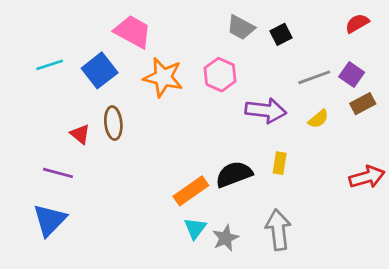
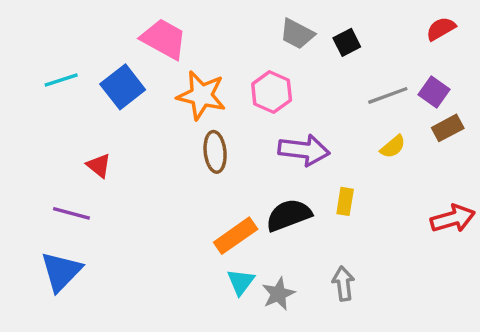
purple arrow: (266, 111) -> (304, 150), moved
brown ellipse: (113, 123) -> (215, 152), moved
gray arrow: (278, 230) -> (343, 284), size x0.7

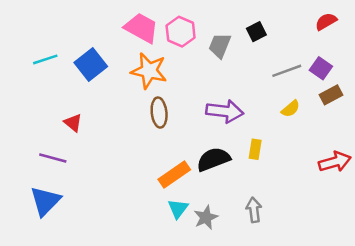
gray trapezoid: (297, 34) -> (220, 46), moved, turned 84
pink trapezoid: (164, 39) -> (141, 28), moved
pink hexagon: (272, 92) -> (181, 32), moved

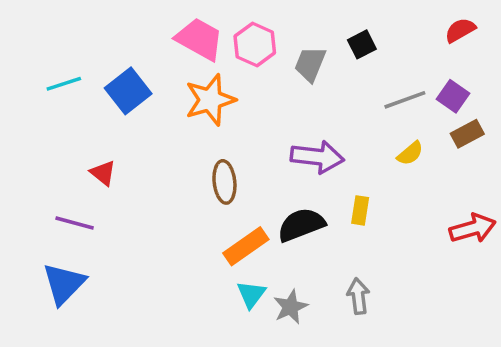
orange star: (149, 71) -> (210, 100), turned -30
brown ellipse: (159, 113) -> (224, 182), moved

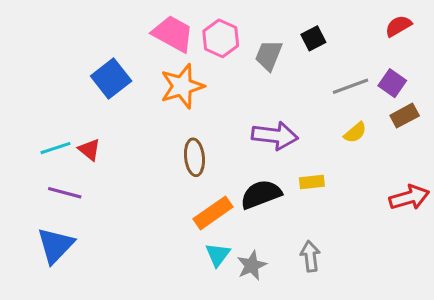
cyan line: (64, 84) -> (55, 148), moved
yellow rectangle: (360, 210) -> (312, 182), turned 75

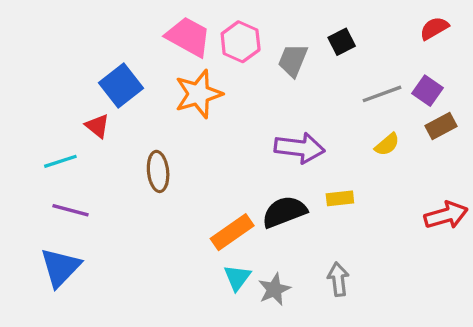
red triangle: (89, 150) -> (97, 126), moved
brown ellipse: (194, 157) -> (158, 171), moved

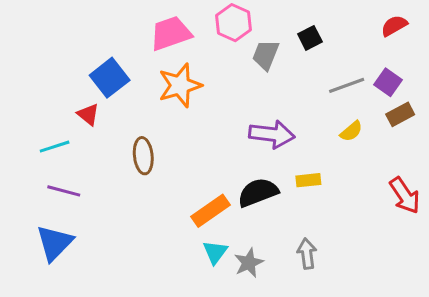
pink trapezoid: (188, 37) -> (171, 33), turned -48
pink hexagon: (241, 42) -> (233, 23), moved
red arrow: (446, 215) -> (405, 195), turned 72

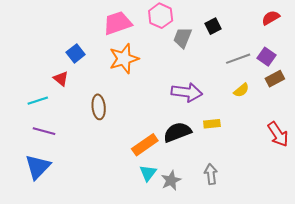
blue square: (110, 78) -> (76, 53), size x0.7

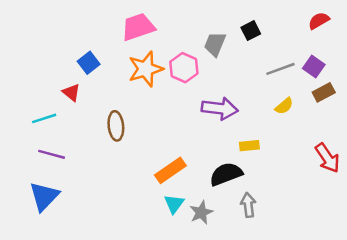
pink hexagon: (161, 16) -> (184, 68), moved
black semicircle: (177, 132) -> (226, 174), moved

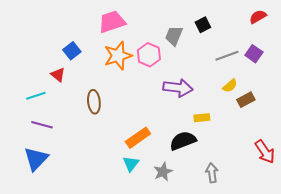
brown rectangle: (324, 92) -> (246, 100), moved
red arrow: (327, 158) -> (265, 152), moved
cyan triangle: (174, 204) -> (131, 164), moved
gray arrow: (248, 205) -> (212, 173), moved

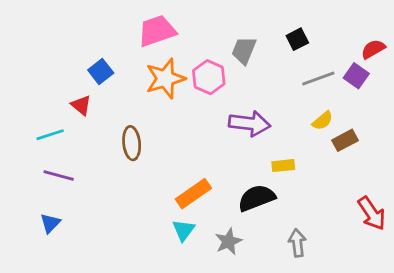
red semicircle: (258, 17) -> (373, 49), moved
black square: (203, 25) -> (297, 39), moved
blue triangle: (36, 159) -> (50, 223), size x0.6

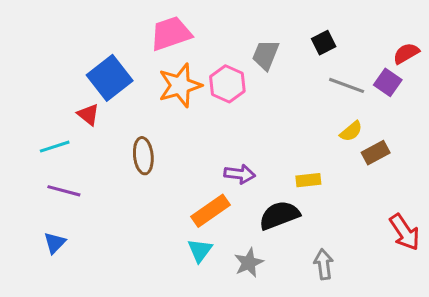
blue square: (101, 72) -> (110, 78), size x1.6
gray line: (318, 79) -> (347, 85), turned 40
purple arrow: (250, 123) -> (240, 174), moved, size x0.7

